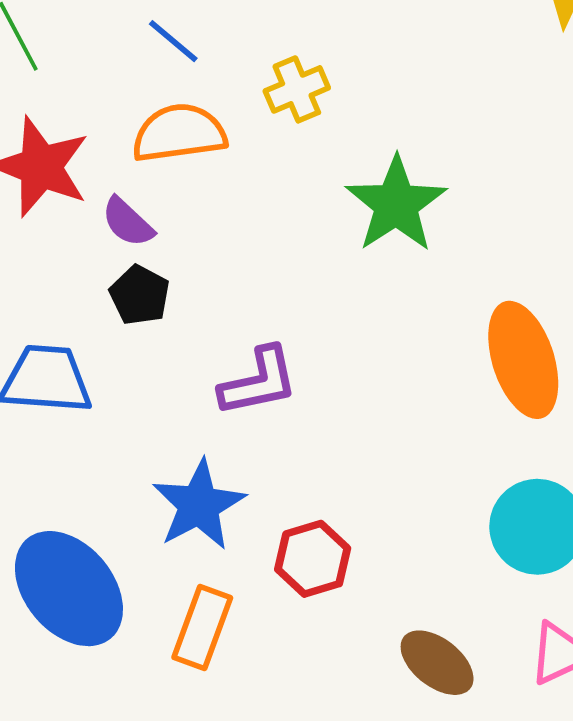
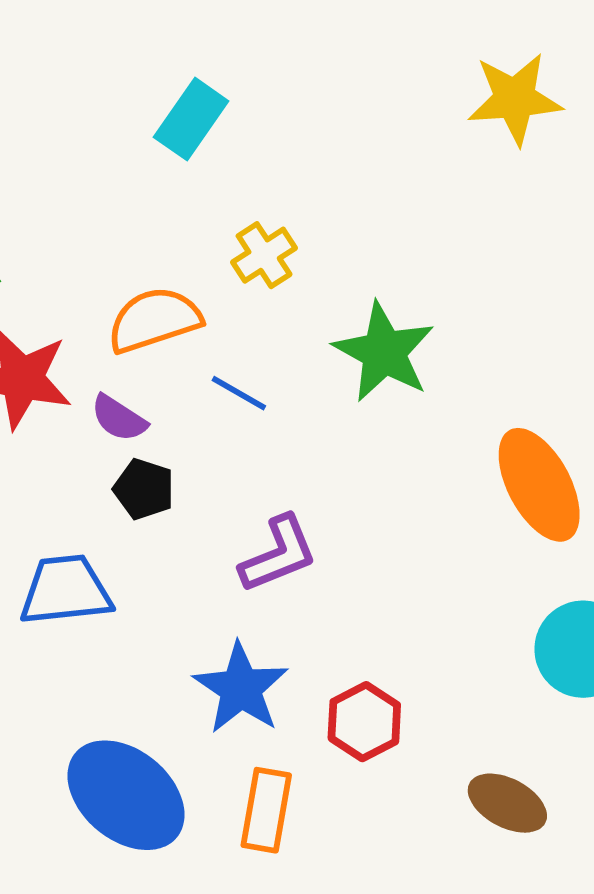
blue line: (173, 41) -> (239, 393), moved

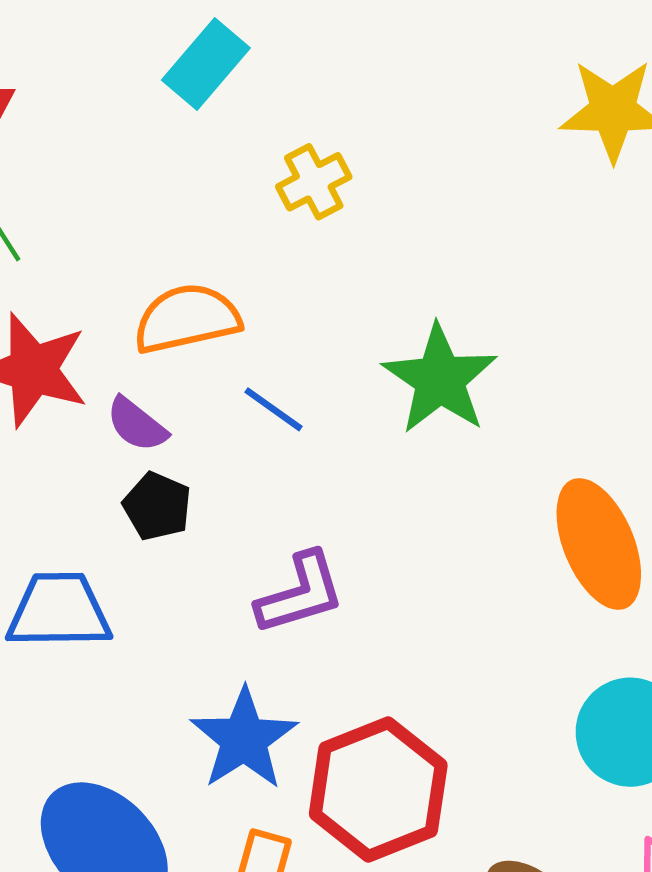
cyan rectangle: (191, 119) -> (206, 64), moved
yellow cross: (264, 255) -> (314, 182), moved
red hexagon: (364, 722) -> (378, 789), size x1.6

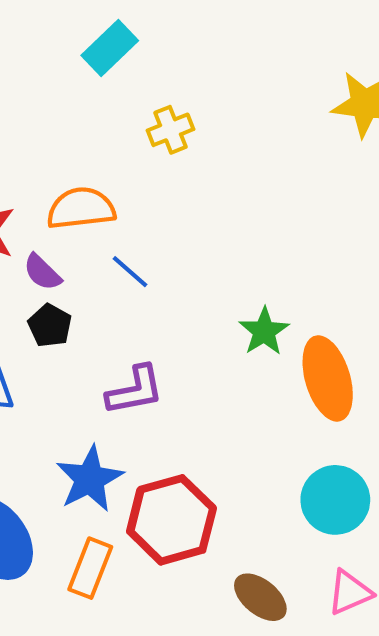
green star: (440, 379) -> (264, 331), moved, size x0.7

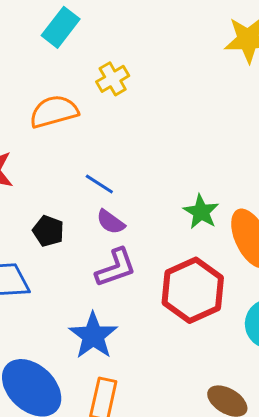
orange semicircle: (81, 208) -> (54, 112), moved
purple semicircle: (42, 272) -> (111, 222), moved
red hexagon: (172, 520) -> (193, 290), moved

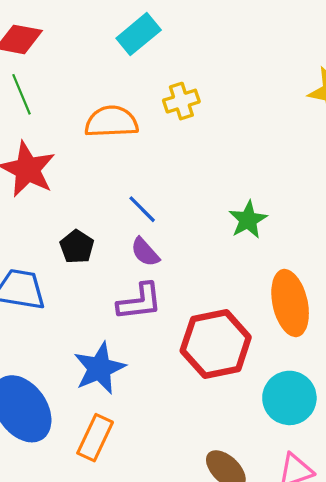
green star: (201, 212) -> (248, 220), moved

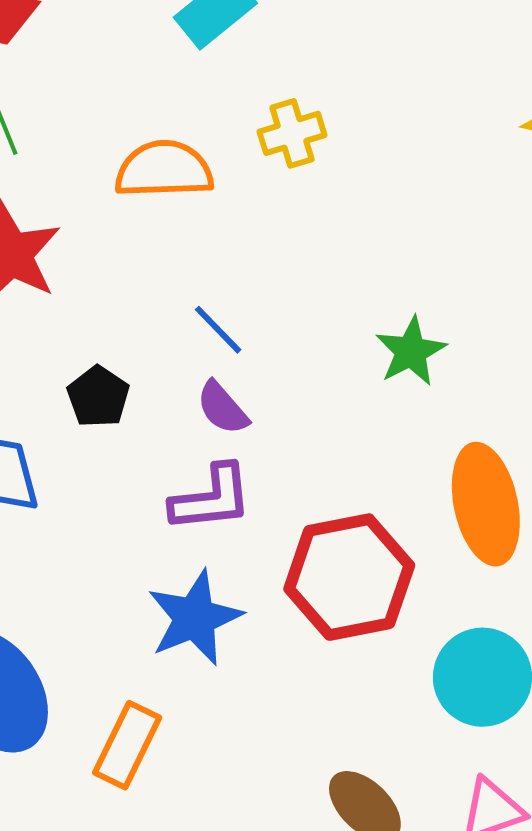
blue star: (99, 368) -> (195, 618), moved

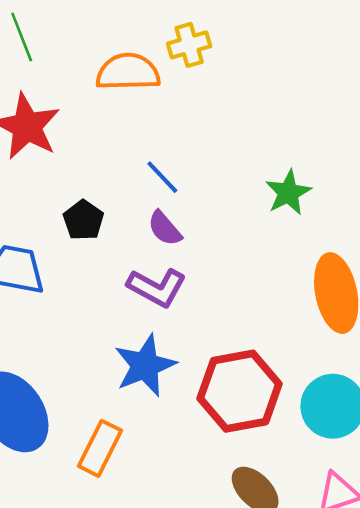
yellow cross: (292, 133) -> (189, 45), moved
purple L-shape: (211, 498) -> (157, 287), turned 34
red hexagon: (349, 577) -> (240, 391), moved

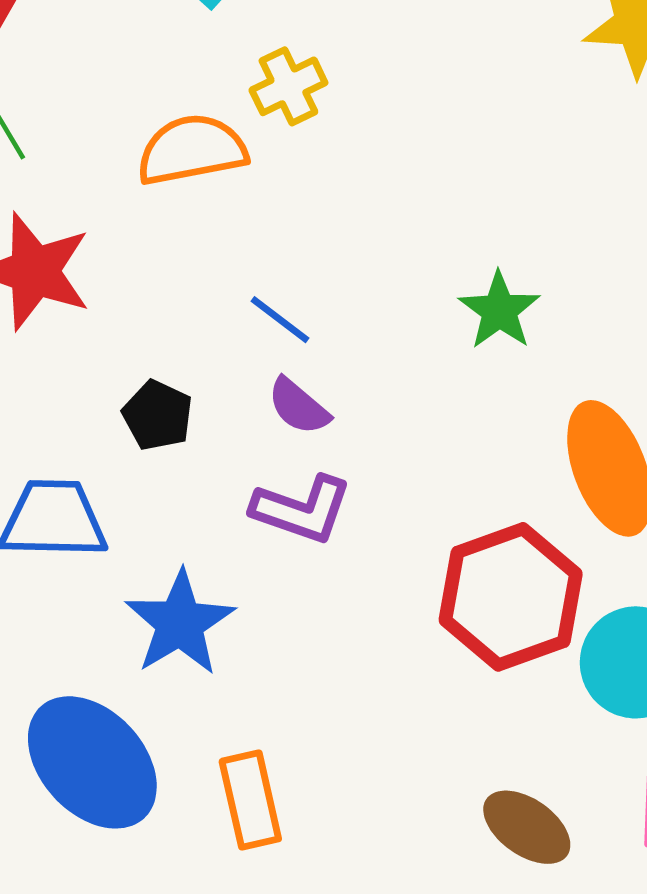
blue star: (145, 365) -> (180, 623), moved
red hexagon: (240, 391) -> (511, 597), moved
orange rectangle: (100, 448) -> (250, 800), turned -30

